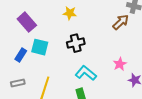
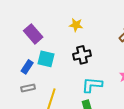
cyan L-shape: (86, 73) -> (92, 85), turned -35
gray rectangle: (18, 83) -> (28, 88), moved

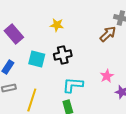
cyan square: (46, 59) -> (37, 59), moved

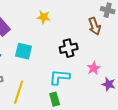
brown arrow: (108, 34) -> (95, 26), turned 114
black cross: (63, 55) -> (69, 48), moved

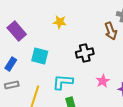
pink star: (94, 68) -> (103, 81), moved
cyan L-shape: (60, 77) -> (63, 82), moved

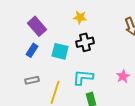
black cross: (85, 53) -> (85, 42), moved
blue rectangle: (11, 64) -> (32, 50), moved

